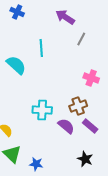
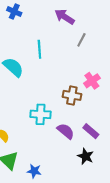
pink cross: (91, 78) -> (92, 81), turned 35
brown cross: (78, 106) -> (72, 95), moved, turned 30
black star: (85, 159) -> (86, 156), moved

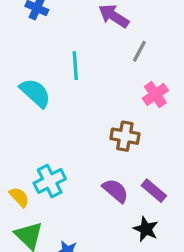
pink cross: (92, 81) -> (155, 95), moved
cyan cross: (41, 114) -> (50, 181), moved, turned -30

